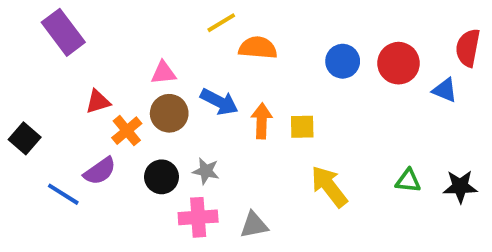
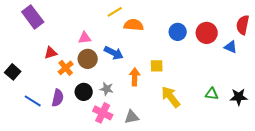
orange arrow: (262, 121) -> (135, 77), moved
purple semicircle: (100, 171) -> (58, 98), moved, turned -42
pink cross: (198, 217) -> (103, 113), turned 30

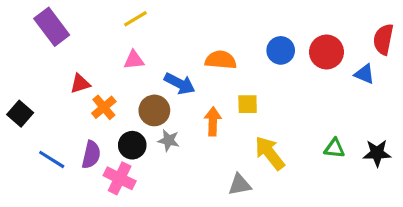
yellow line: (115, 12) -> (135, 19), moved
orange semicircle: (134, 25) -> (221, 60), moved
brown circle: (88, 59) -> (154, 110), moved
pink cross: (103, 113) -> (120, 178), moved
gray triangle: (132, 117) -> (240, 185), moved

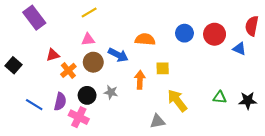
brown circle: (154, 110) -> (93, 62), moved
black square: (20, 114) -> (13, 65), moved

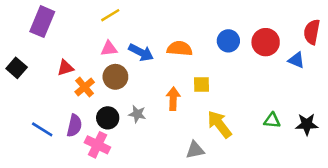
purple rectangle: (34, 18) -> (42, 22), turned 60
blue arrow: (118, 55) -> (141, 52), moved
black square: (13, 65) -> (17, 68), moved

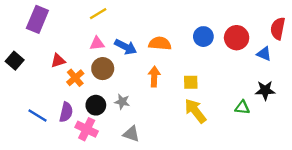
yellow square: (201, 85) -> (191, 82), moved
orange arrow: (173, 99) -> (154, 77), moved
black star: (307, 124) -> (265, 90), moved
gray triangle: (195, 150) -> (131, 134), moved, turned 30

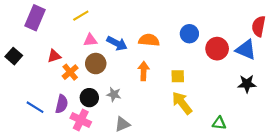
yellow line: (98, 14) -> (81, 16), moved
red circle: (237, 38) -> (217, 49), moved
blue triangle: (264, 54) -> (246, 50), size x1.5
green triangle: (242, 107) -> (219, 123), moved
gray triangle: (131, 134) -> (122, 124), turned -42

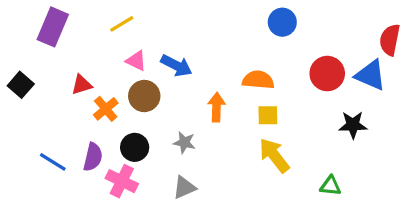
blue circle: (189, 34) -> (282, 22), moved
pink triangle: (90, 40) -> (136, 61), turned 32
orange semicircle: (149, 40) -> (258, 80), moved
black star: (247, 84) -> (353, 125), moved
gray star: (114, 94) -> (184, 143), moved

